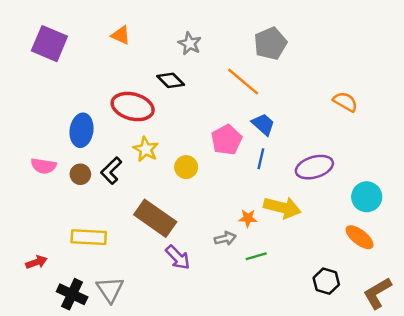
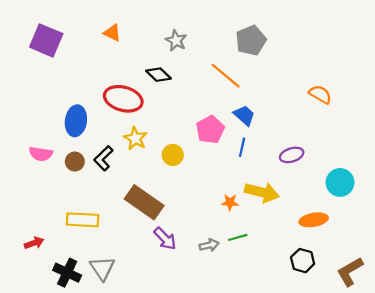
purple ellipse: (314, 167) -> (292, 155), size x0.7
orange ellipse: (360, 237) -> (314, 220), moved, turned -48
gray arrow: (225, 238) -> (209, 245), moved

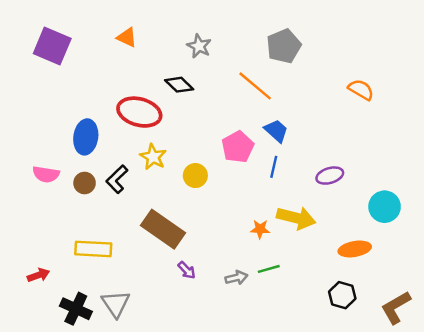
orange semicircle: (320, 94) -> (361, 90), moved
purple arrow: (165, 239) -> (187, 270), size x0.7

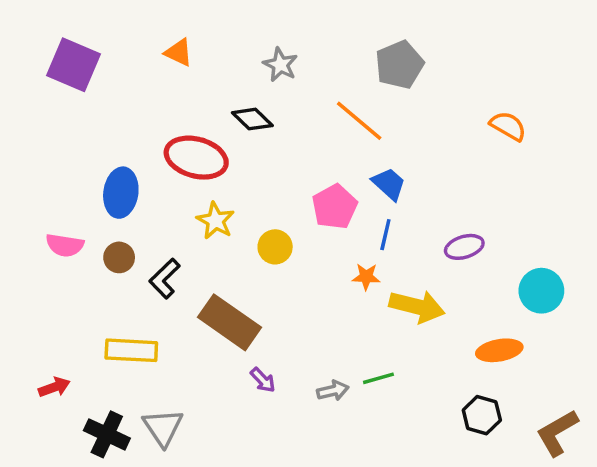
black L-shape: (117, 179) -> (165, 278), moved
orange star: (260, 229) -> (366, 277), moved

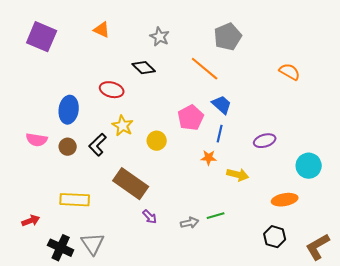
red ellipse: (196, 158) -> (112, 90), size x0.7
black L-shape: (165, 278) -> (98, 145), moved
yellow arrow: (417, 306) -> (238, 175), size x0.7

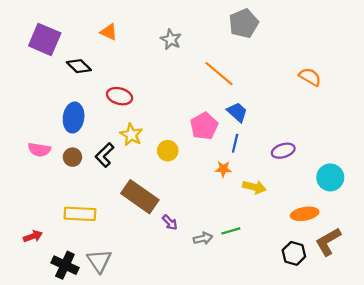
gray pentagon: (228, 37) -> (244, 23), moved
black diamond: (144, 68) -> (79, 66), moved
purple arrow: (150, 217) -> (170, 222), moved
brown L-shape: (318, 247) -> (328, 242), moved

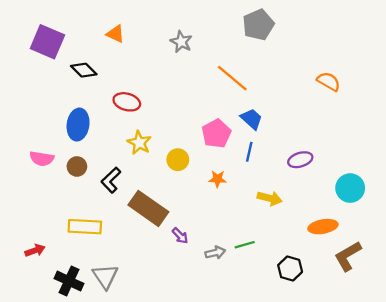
black L-shape: (105, 155) -> (111, 180), moved
orange star: (223, 169) -> (217, 179), moved
black hexagon: (294, 253) -> (290, 269), moved

